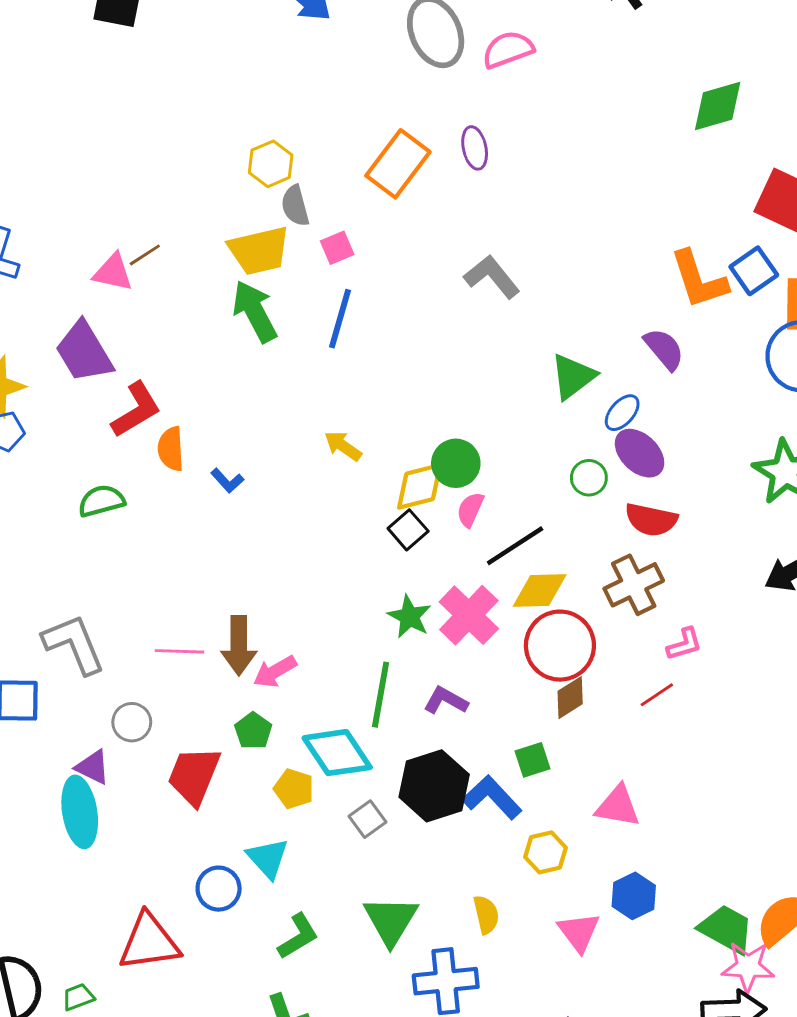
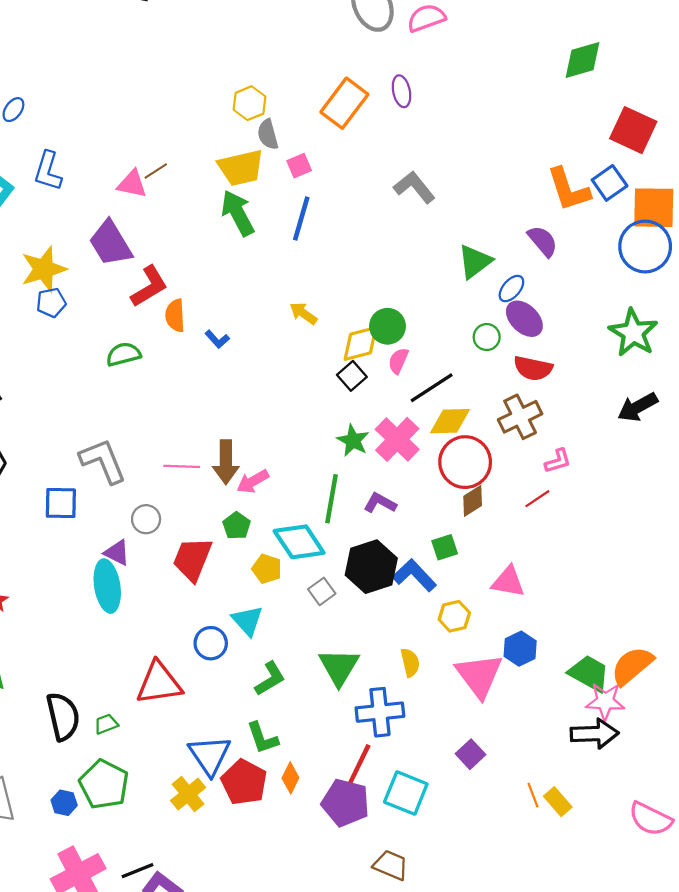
pink triangle: (579, 932) -> (479, 675), size x1.5

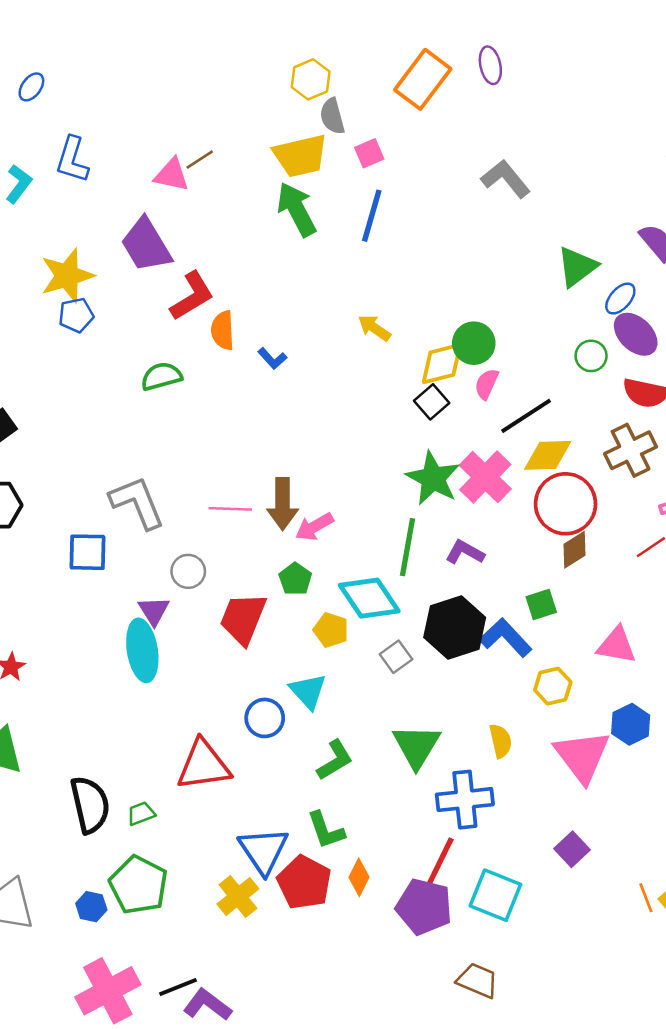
green star: (353, 441) -> (433, 478), size x1.4
purple triangle: (117, 553) -> (154, 611), turned 32

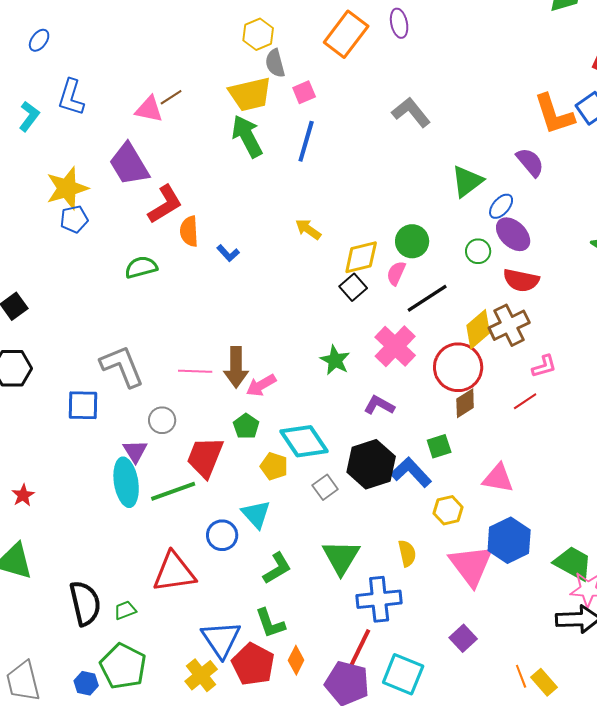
green circle: (474, 343) -> (412, 241), moved
yellow diamond: (548, 455) -> (478, 329), moved, turned -39
green star: (433, 478) -> (335, 360), moved, size x0.7
green line: (407, 547) -> (173, 491), moved, turned 60
blue hexagon: (631, 724) -> (509, 540), size x1.4

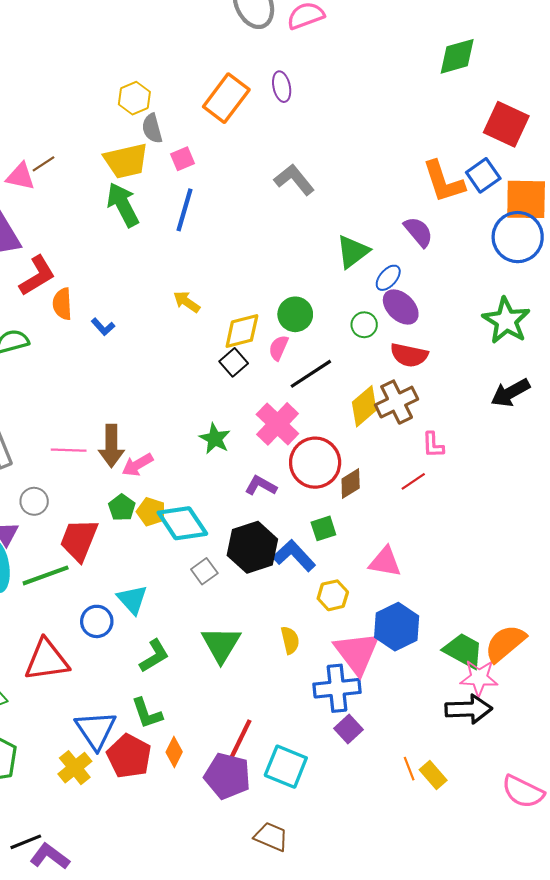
pink L-shape: (544, 366) -> (433, 445), turned 104
red circle: (458, 367) -> (315, 463), moved
yellow pentagon: (274, 466) -> (151, 512), moved
blue cross: (379, 599) -> (337, 688), moved

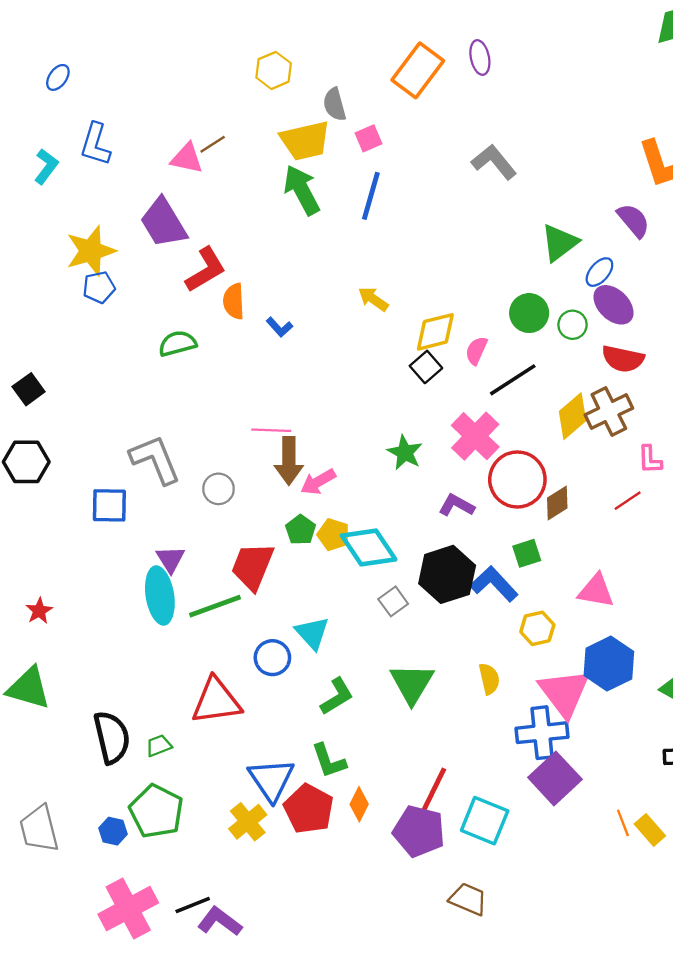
yellow hexagon: (134, 98) -> (274, 70), moved
green circle: (295, 314) -> (529, 313), moved
pink line: (69, 450) -> (271, 430), moved
gray circle: (34, 501) -> (218, 489), moved
purple square: (348, 729) -> (555, 778), size x1.6

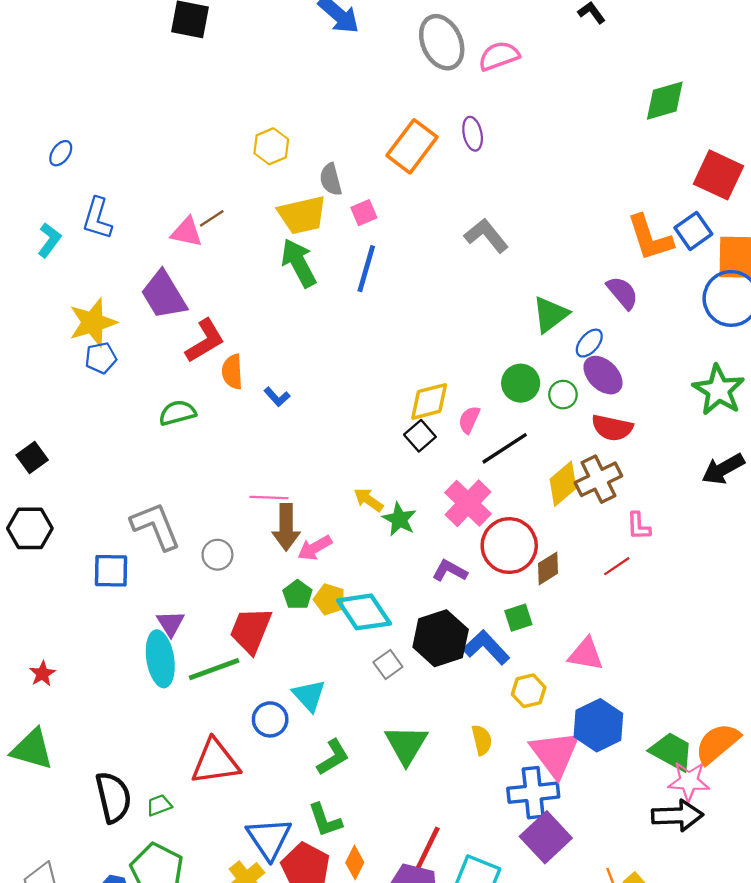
yellow arrow: (373, 299) -> (368, 500), moved

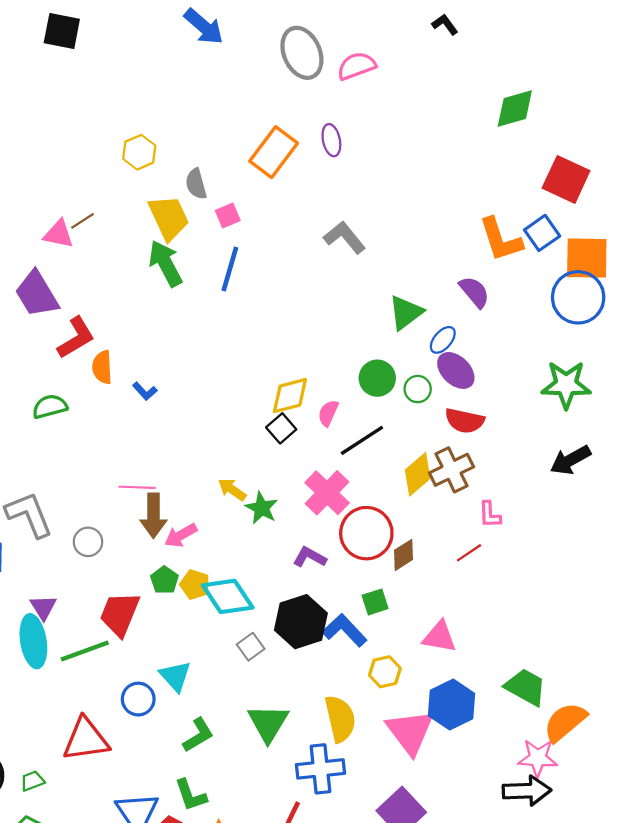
yellow trapezoid: (302, 215) -> (169, 218), turned -102
green star: (719, 390) -> (566, 385), turned -30
yellow semicircle: (482, 740) -> (340, 719), size x1.6
green trapezoid: (672, 751) -> (526, 687), moved
blue cross: (533, 793) -> (321, 769), moved

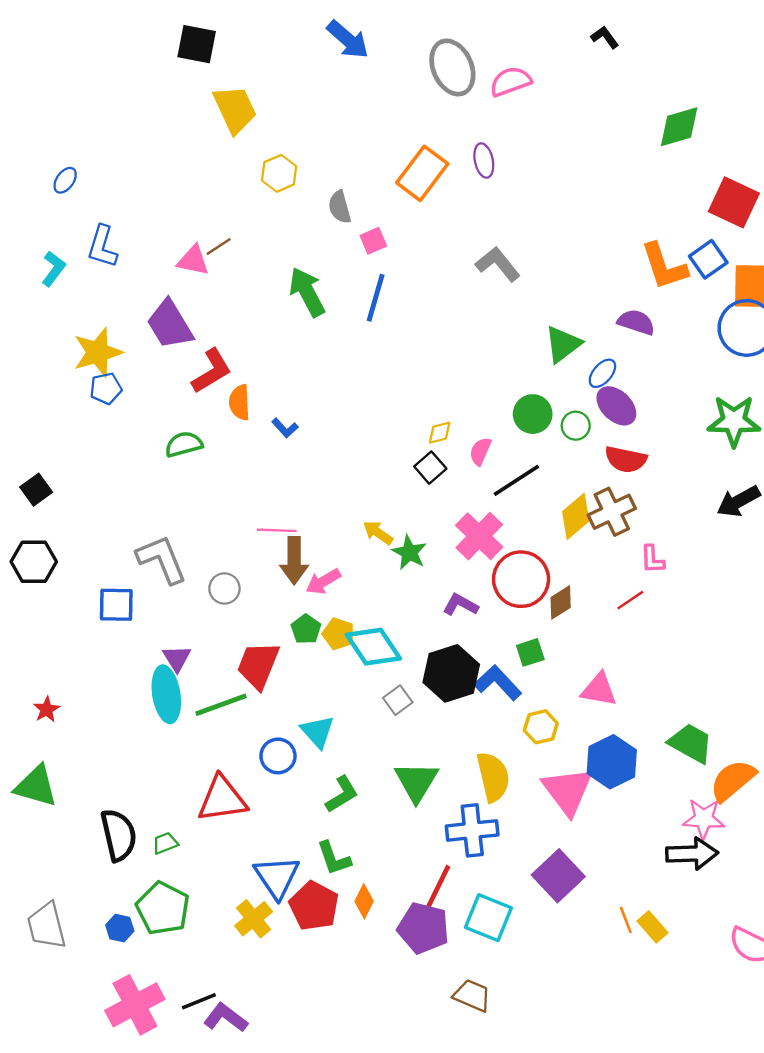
yellow trapezoid: (169, 218) -> (235, 109), moved
purple semicircle: (474, 292) -> (636, 322), turned -32
yellow diamond: (290, 396) -> (440, 433), size x0.6

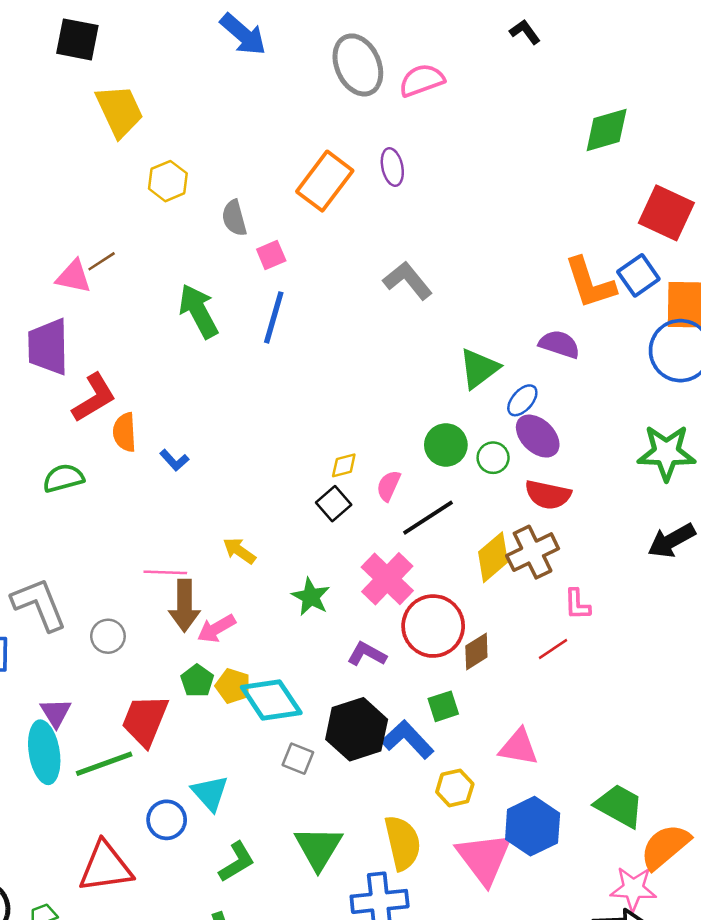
purple trapezoid: (170, 324) -> (48, 347), turned 30
yellow arrow: (378, 533) -> (239, 551), moved
gray square: (398, 700) -> (298, 759), turned -32

